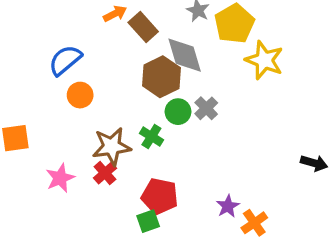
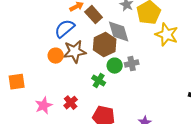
blue semicircle: (65, 60) -> (65, 29), moved
gray cross: (206, 108) -> (132, 64), turned 32
brown star: (112, 146) -> (75, 52), moved

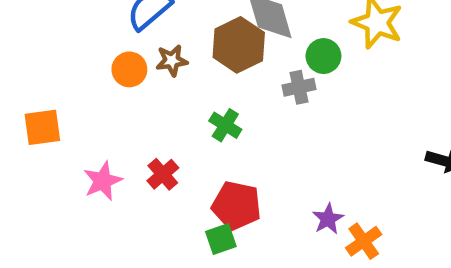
brown star: (75, 52) -> (172, 60), size x0.6
green circle: (115, 66) -> (323, 56), moved

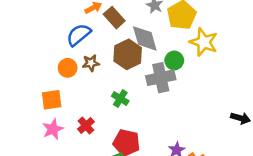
gray cross: (299, 87) -> (161, 78), size x1.6
orange square: (42, 127) -> (52, 100), moved

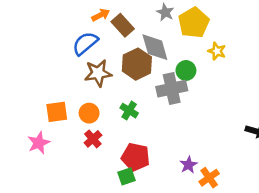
yellow star: (204, 42) -> (217, 51), size x0.6
brown star: (91, 63) -> (98, 73), size x1.5
orange circle: (68, 68) -> (89, 113), moved
pink star: (53, 129) -> (39, 143), moved

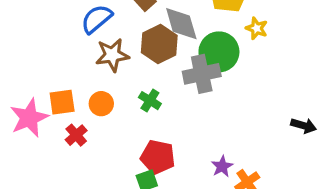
green circle: (186, 70) -> (219, 52), size x1.6
red cross: (93, 139) -> (76, 135), moved
pink star: (39, 143) -> (29, 118), moved, size x1.4

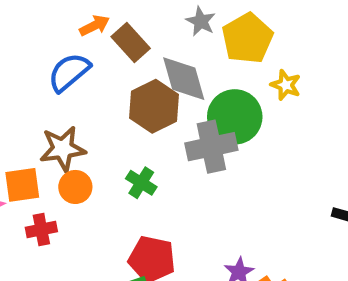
brown star: (112, 55) -> (63, 149), moved
red cross: (76, 135) -> (41, 229), turned 30

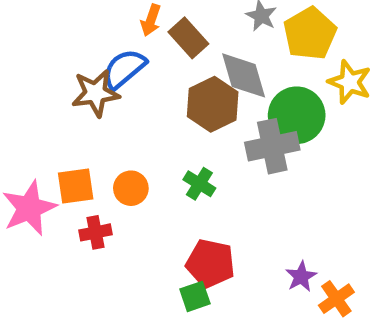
orange arrow: (94, 26) -> (151, 20), turned 136
yellow star: (286, 85) -> (350, 82), size x1.4
brown star: (63, 149) -> (96, 93), moved

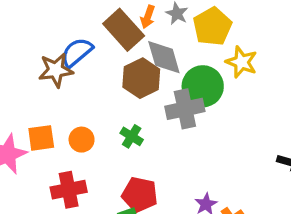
orange arrow: (151, 20) -> (148, 17), moved
brown rectangle: (188, 38) -> (124, 30), size x1.4
red cross: (96, 232) -> (69, 190), moved, size x1.5

